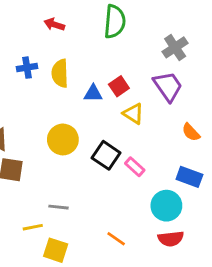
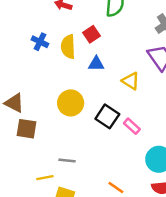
blue cross: (27, 68) -> (40, 42), turned 35
red square: (119, 86) -> (91, 34), moved

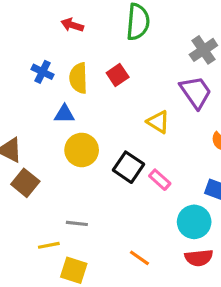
red square: (91, 34) -> (118, 75), moved
blue triangle: (96, 64) -> (64, 114), moved
brown square: (26, 129) -> (25, 183), turned 30

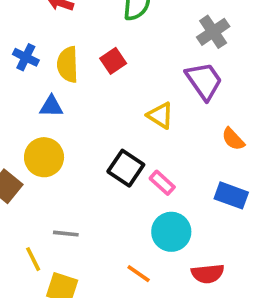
yellow circle: (82, 150) -> (44, 157), moved
cyan circle: (194, 222) -> (171, 232), moved
yellow line: (49, 245) -> (33, 259), turned 75

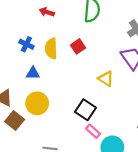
blue triangle: (51, 106) -> (33, 73), moved
pink rectangle: (162, 183) -> (93, 131), moved

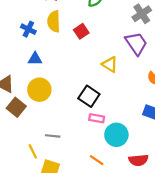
yellow semicircle: (51, 49) -> (54, 21), moved
pink rectangle: (93, 131) -> (97, 118), turned -32

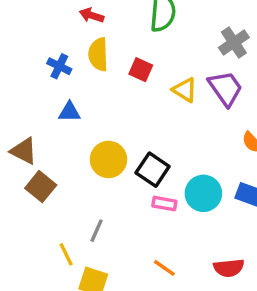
red square: (81, 31) -> (141, 70), turned -32
yellow triangle: (110, 64) -> (185, 90), moved
yellow circle: (39, 90) -> (108, 159), moved
cyan circle: (116, 135) -> (203, 193), moved
gray line: (53, 136) -> (97, 231), turned -72

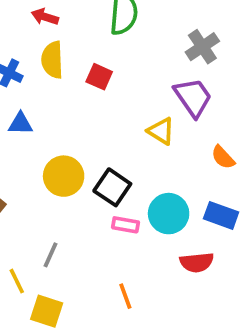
yellow triangle: (185, 90) -> (161, 131), moved
orange line: (164, 268) -> (125, 296), turned 35
red semicircle: (229, 268) -> (197, 262), moved

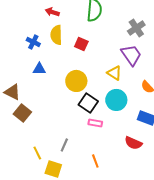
yellow circle: (64, 176) -> (76, 81), moved
cyan circle: (169, 214) -> (116, 100), moved
gray line: (50, 255) -> (64, 145), moved
red semicircle: (197, 262) -> (133, 143), turned 30

